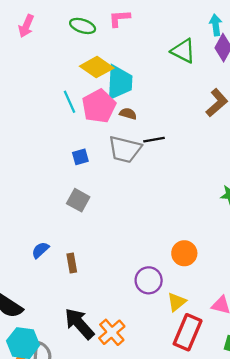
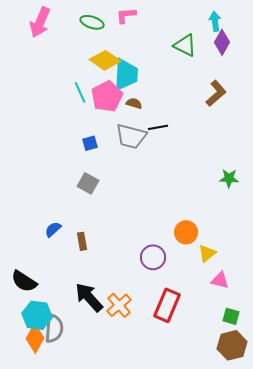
pink arrow: (26, 26) -> (40, 22), size x1.4
yellow triangle: (177, 302) -> (207, 253), moved
red rectangle: (188, 332) -> (167, 305), moved

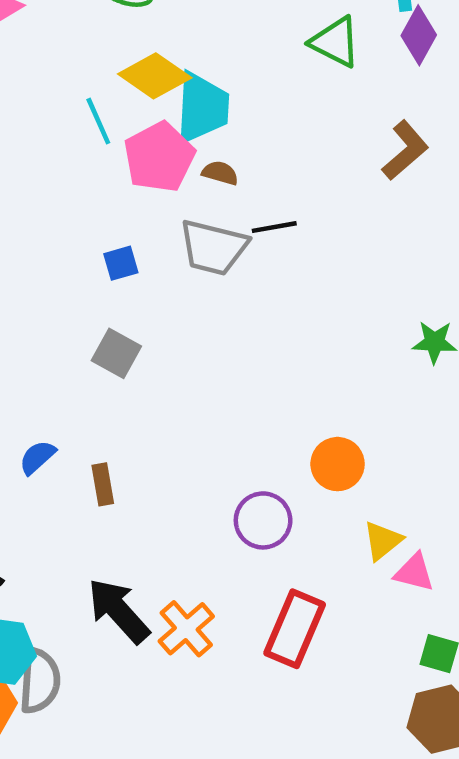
cyan line: (80, 92) -> (98, 121), moved
yellow triangle: (207, 253) -> (383, 541), moved

